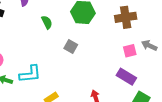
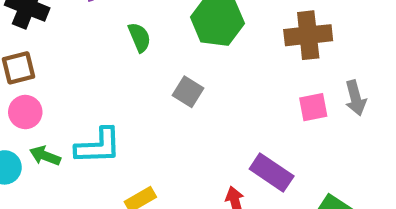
gray arrow: (149, 46) -> (356, 98), turned -133
purple rectangle: (126, 77) -> (272, 173), moved

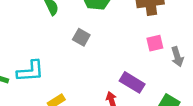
gray arrow: (356, 98) -> (177, 57), moved

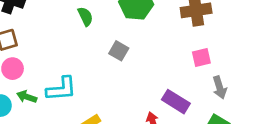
gray arrow: (177, 57) -> (220, 87), moved

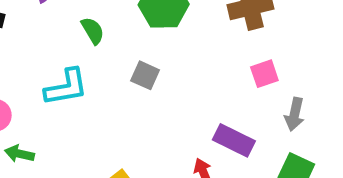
gray arrow: (220, 87) -> (295, 114), turned 35
cyan L-shape: (61, 89) -> (66, 87), moved

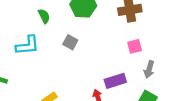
purple rectangle: (234, 140) -> (115, 81), turned -48

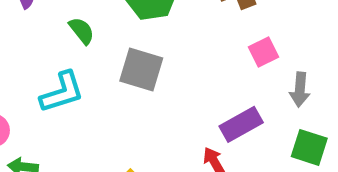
gray square: (70, 42) -> (141, 70), size x1.5

